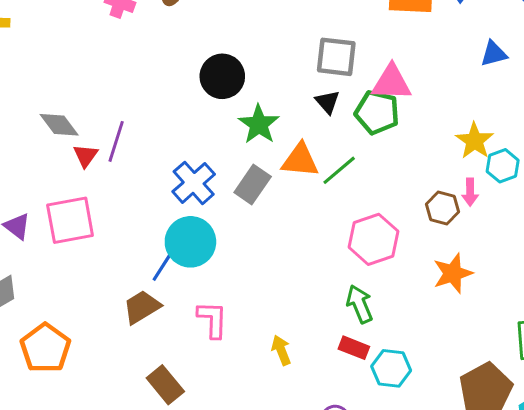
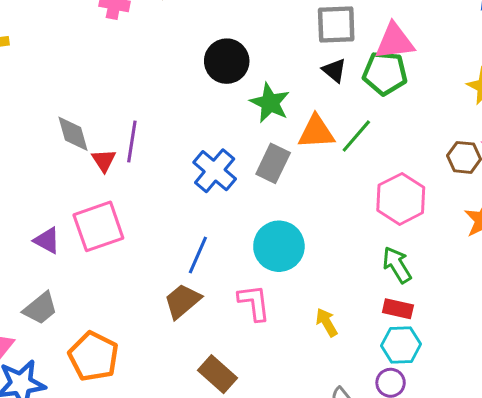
gray diamond: (59, 125) -> (73, 134), turned 30
cyan circle: (190, 242) -> (279, 246), moved
cyan hexagon: (391, 368) -> (401, 345), moved

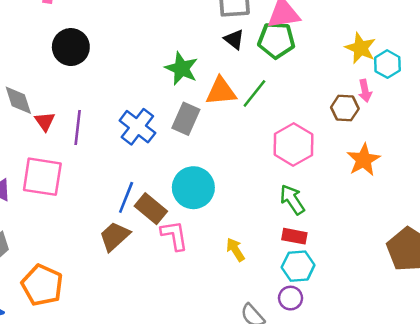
black circle: (227, 61) -> (71, 47), moved
purple line: (132, 142) -> (78, 128), moved
pink square: (98, 226) -> (42, 177), turned 30
brown rectangle: (218, 374) -> (151, 209), moved

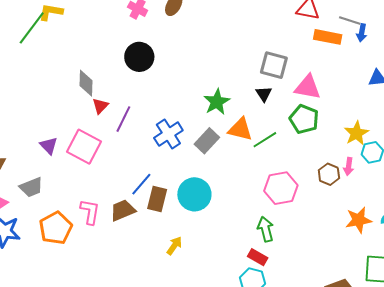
green pentagon: (276, 40) -> (304, 119), moved
orange star: (364, 160) -> (359, 220), moved
brown rectangle: (151, 209) -> (157, 199), turned 45
pink L-shape: (174, 235) -> (90, 212), moved
yellow arrow: (235, 250) -> (174, 246), moved, turned 48

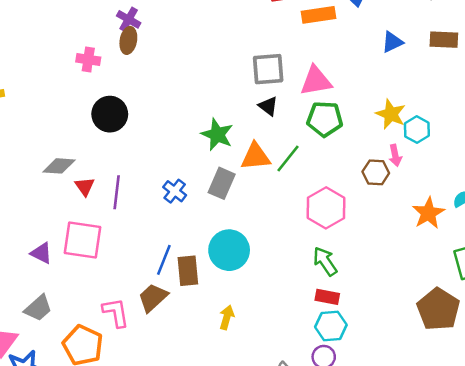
gray diamond: (86, 83) -> (59, 166), turned -68
blue cross: (168, 134) -> (175, 191), size x0.7

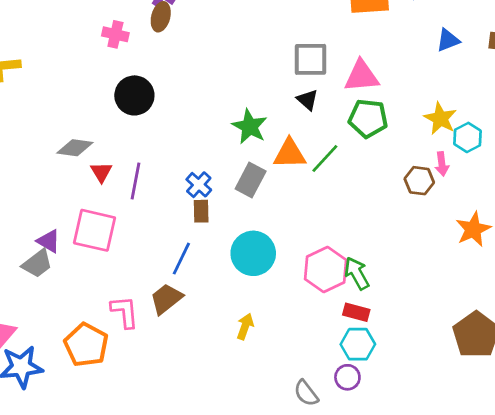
pink hexagon: (326, 208) -> (326, 270), moved
brown rectangle: (188, 271) -> (201, 211), moved, size x0.7
gray trapezoid: (38, 308) -> (37, 264), moved

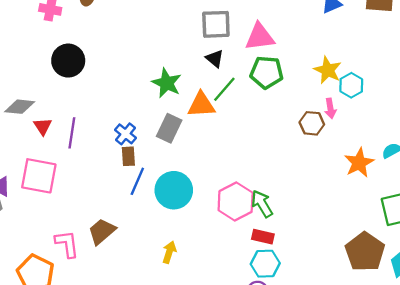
green line: (325, 158) -> (224, 89), moved
blue line: (181, 259) -> (137, 181), moved

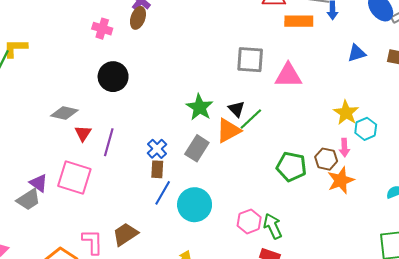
black triangle: (215, 59) -> (236, 109), moved
green pentagon: (267, 72) -> (291, 167), moved
orange triangle: (201, 105) -> (228, 131), turned -32
orange star: (359, 163) -> (341, 180), moved
pink hexagon: (236, 202) -> (249, 221), size x0.7

